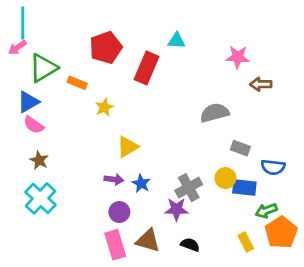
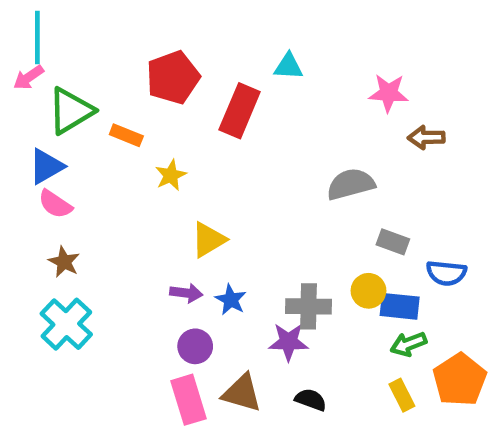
gray cross: (189, 188) -> (308, 306), turned 30
green arrow: (266, 211) -> (408, 344), moved

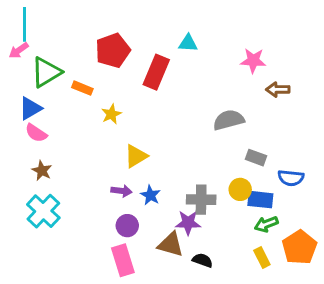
brown triangle: (242, 393) -> (171, 244), moved

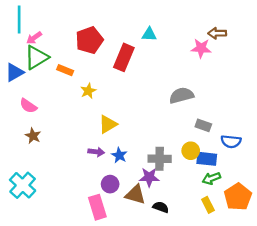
pink arrow: (19, 50) -> (34, 38), moved
brown arrow: (278, 90) -> (217, 33), moved
blue triangle: (30, 108) -> (15, 72), moved
cyan cross: (43, 211) -> (23, 185), moved
purple circle: (127, 226) -> (110, 184), moved

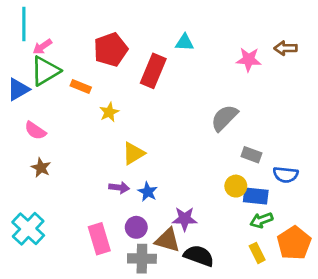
brown arrow: (217, 33) -> (286, 48), moved
gray semicircle: (181, 95) -> (224, 118), turned -30
gray cross: (160, 159) -> (142, 259), moved
pink rectangle: (97, 207) -> (99, 239), moved
black semicircle: (161, 207) -> (199, 256), size x1.5

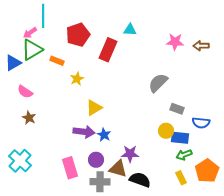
cyan line: (24, 24) -> (43, 16), moved
brown arrow: (286, 48) -> (201, 46), moved
purple arrow: (119, 187) -> (84, 132), size x1.5

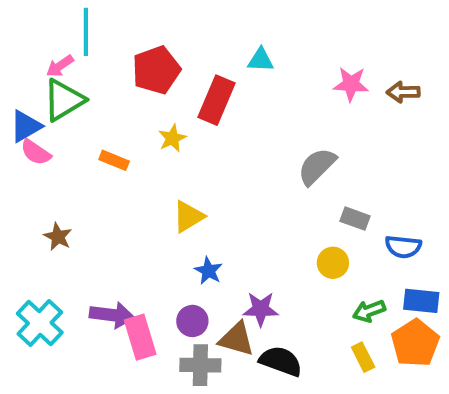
orange rectangle: (57, 61) -> (114, 160), moved
yellow star: (77, 79) -> (172, 138), moved
pink semicircle: (25, 92) -> (36, 152), moved
purple arrow: (84, 132) -> (112, 315), moved
blue rectangle: (180, 138) -> (421, 301), moved

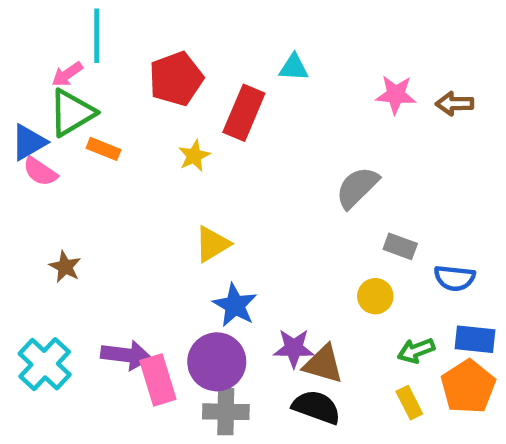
orange rectangle: (114, 160) -> (104, 149), moved
blue star: (208, 271) -> (235, 305), size x1.4
purple circle: (192, 321) -> (217, 362), size x1.6
brown triangle: (237, 339) -> (323, 364), moved

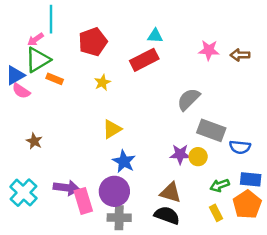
red rectangle: (244, 113) -> (144, 60), moved, turned 40
gray rectangle: (400, 246) -> (211, 130), size x1.6
purple star: (294, 348) -> (180, 154), moved

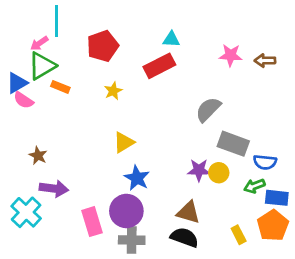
green arrow: (220, 185) -> (254, 186), moved
purple arrow: (67, 188) -> (54, 189), moved

